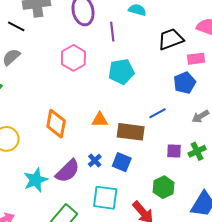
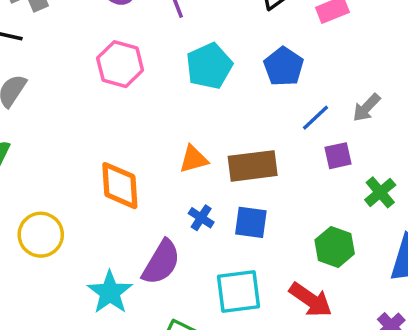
blue pentagon: (185, 83) -> (284, 67), moved
blue line: (158, 113) -> (315, 118), moved
purple square: (174, 151) -> (338, 156), moved
green cross: (197, 151) -> (380, 192), moved
blue cross: (95, 160) -> (201, 218), moved

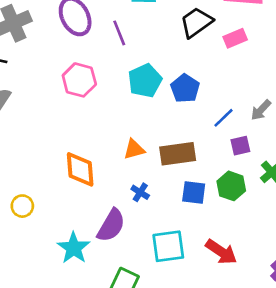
blue pentagon: (284, 67) -> (185, 88), moved
blue square: (251, 222) -> (194, 192), moved
yellow circle: (41, 235) -> (22, 206), size x0.7
green hexagon: (335, 247) -> (231, 186), moved

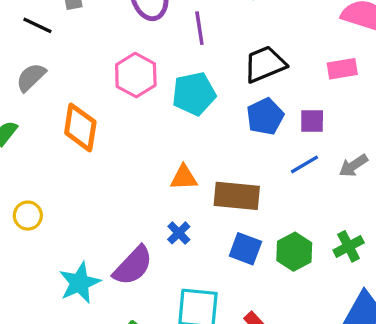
black trapezoid: (196, 22) -> (265, 64), moved
cyan pentagon: (145, 81) -> (194, 94), moved
purple square: (240, 146) -> (312, 121), moved
orange diamond: (80, 169) -> (80, 127), moved

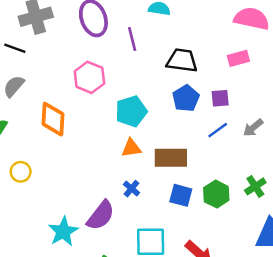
black trapezoid: (265, 64) -> (182, 60), turned 36
cyan pentagon: (194, 94) -> (131, 111), moved
yellow circle: (28, 216) -> (21, 172), moved

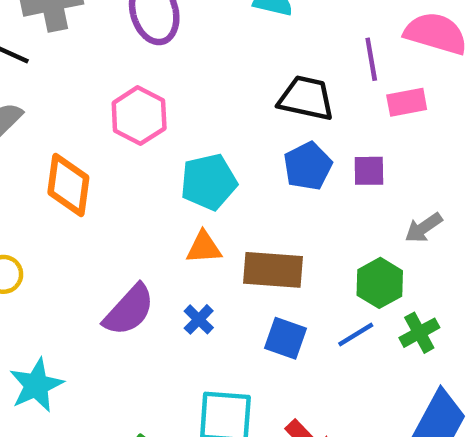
purple line: (132, 39) -> (371, 59), moved
blue line: (218, 130) -> (356, 334), moved
green hexagon: (216, 194) -> (380, 283), moved
purple semicircle: (101, 215) -> (129, 310), moved
cyan star: (63, 232) -> (36, 385), moved

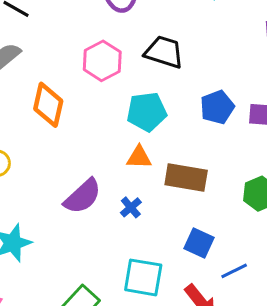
black trapezoid: (306, 98) -> (164, 52), moved
blue line: (356, 334) -> (234, 271), moved
blue square: (286, 338) -> (199, 243), moved

